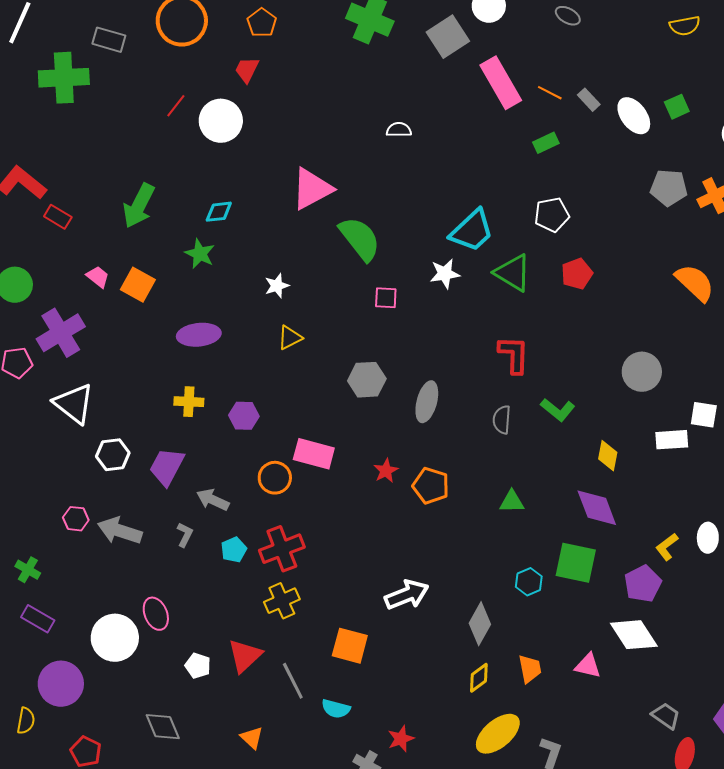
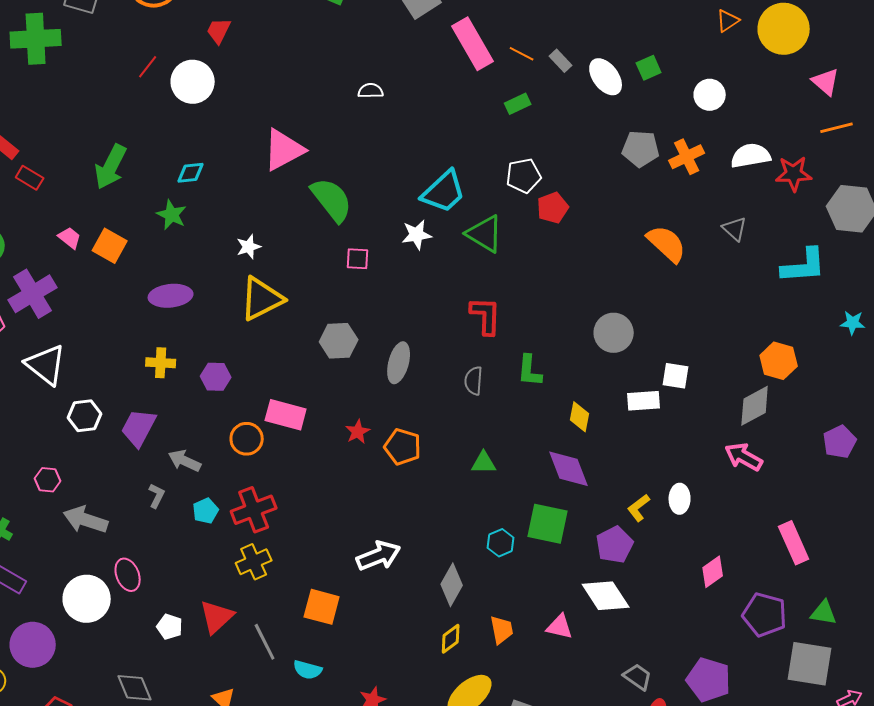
red pentagon: (577, 274) -> (553, 208), moved
yellow triangle: (290, 338) -> (262, 299), size x1.8
green L-shape: (558, 410) -> (530, 371), turned 56
gray arrow: (120, 531) -> (86, 520), moved

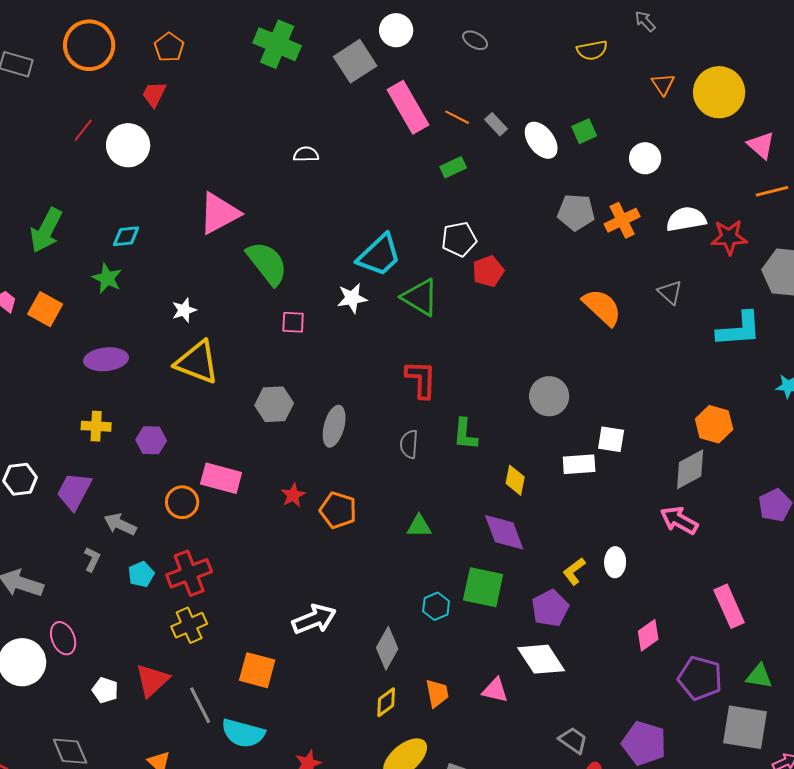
orange triangle: (728, 21) -> (663, 84), turned -30
yellow triangle: (262, 299) -> (197, 362), turned 48
cyan semicircle: (308, 670) -> (243, 733), size x1.5

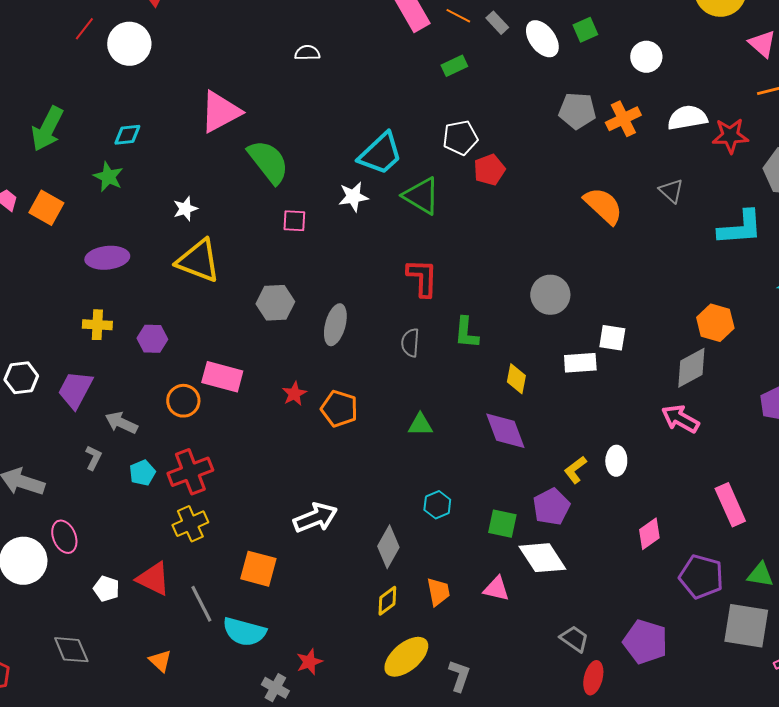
green square: (483, 587) -> (502, 524), moved, size x0.7
red triangle: (152, 680) -> (153, 579), turned -51

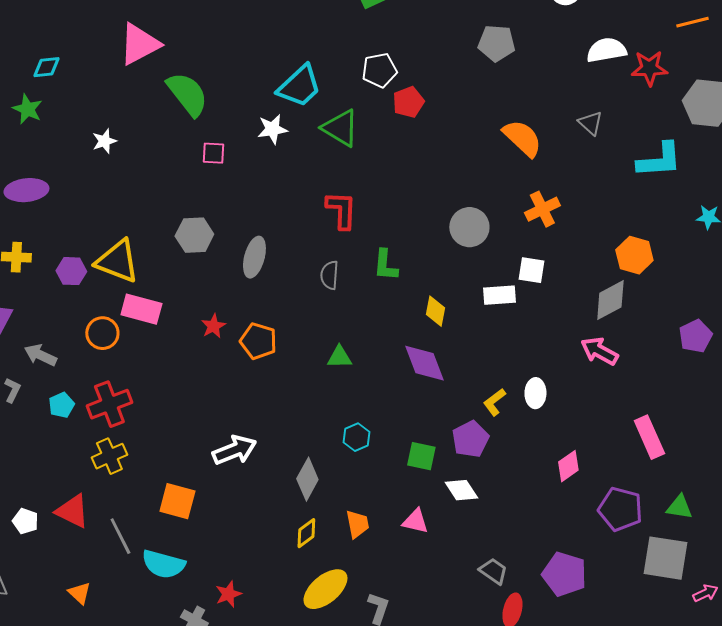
orange cross: (623, 119) -> (542, 209), moved
yellow triangle: (198, 261) -> (117, 261), moved
white diamond: (542, 558) -> (461, 490), size x0.7

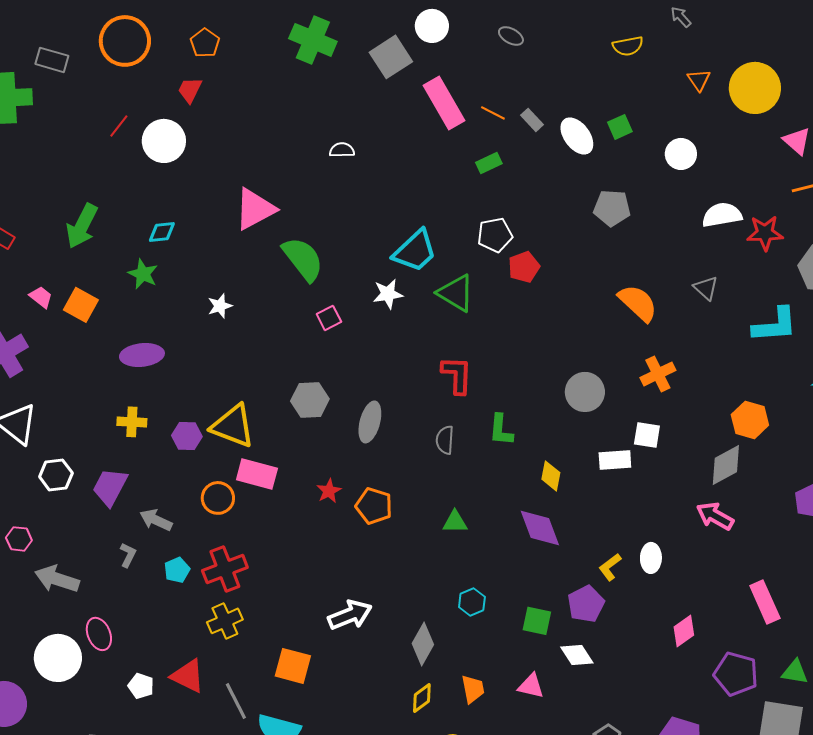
pink square: (213, 153) -> (329, 318), turned -30

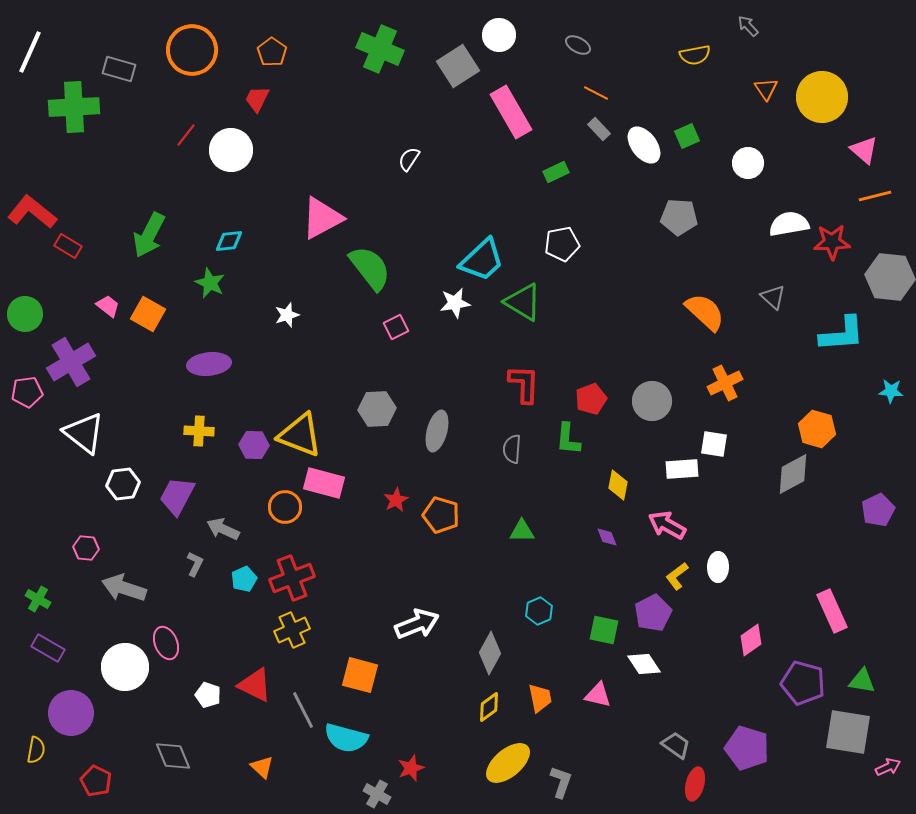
orange line: (493, 113) -> (596, 93), moved
white semicircle: (342, 150) -> (409, 159), turned -55
red pentagon: (524, 267) -> (591, 399), moved
pink arrow: (715, 516) -> (667, 525), moved
purple diamond: (540, 528) -> (607, 537), size x0.5

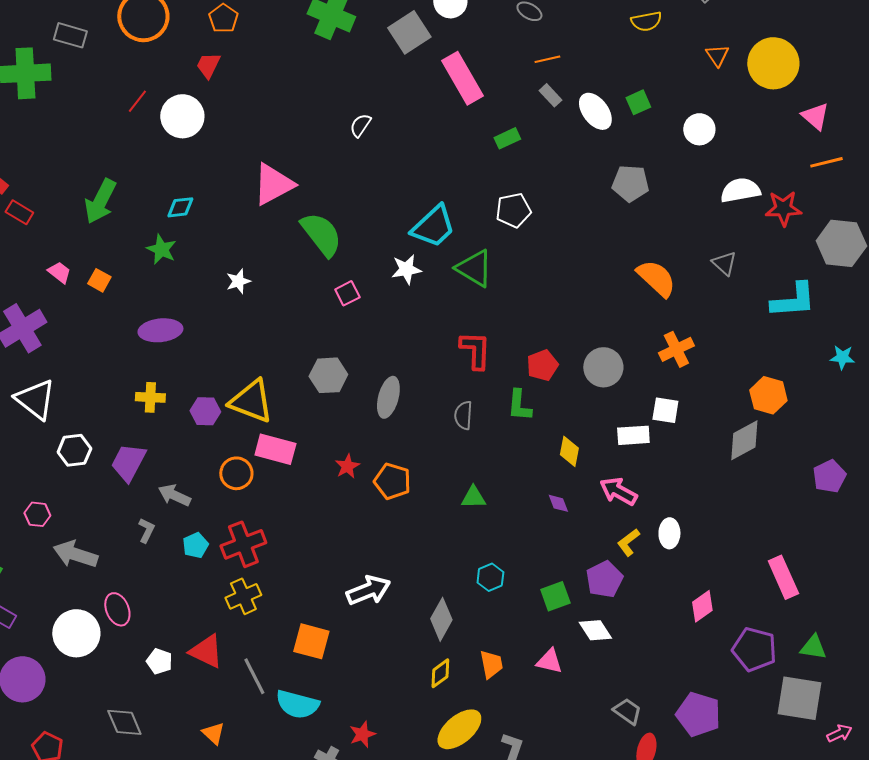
orange line: (596, 93) -> (547, 59), turned -40
orange square: (148, 314) -> (99, 280), size x0.7
green square: (604, 630) -> (555, 596), turned -32

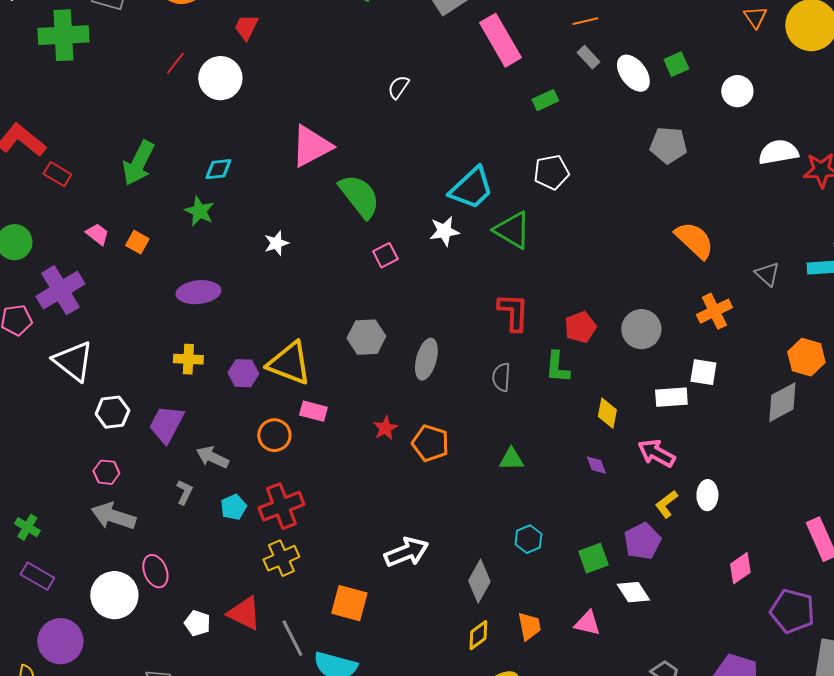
gray triangle: (724, 263) -> (767, 274), moved
pink rectangle: (275, 449) -> (313, 411), size x0.7
pink hexagon: (37, 514) -> (106, 472), moved

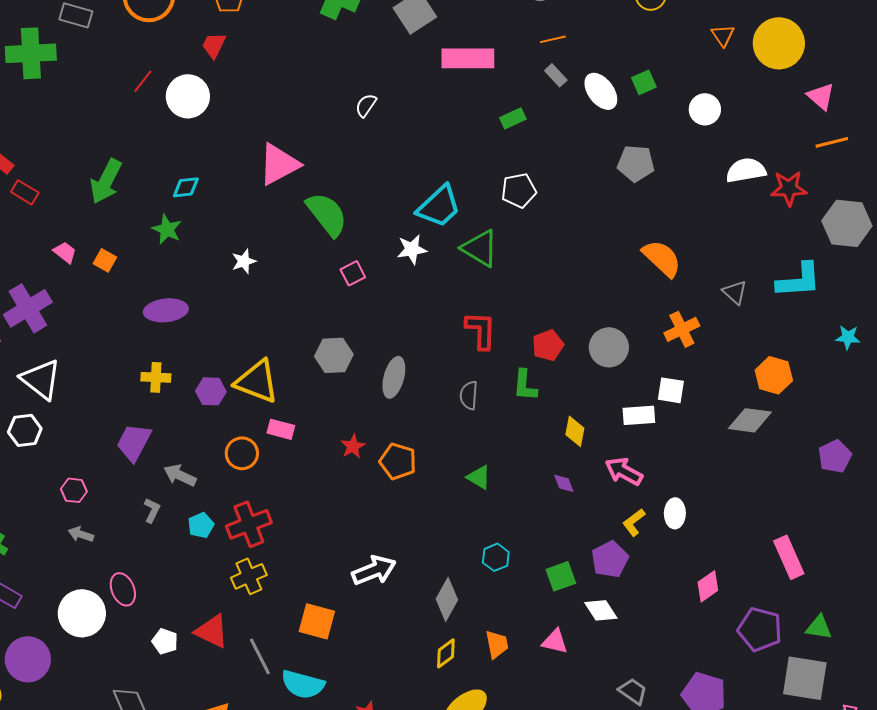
pink rectangle: (500, 40) -> (468, 58), turned -60
gray diamond: (782, 402) -> (750, 420), turned 36
white hexagon: (112, 412) -> (25, 430), moved
green triangle: (511, 459) -> (479, 477), turned 32
gray arrow: (113, 516) -> (81, 534), size x0.6

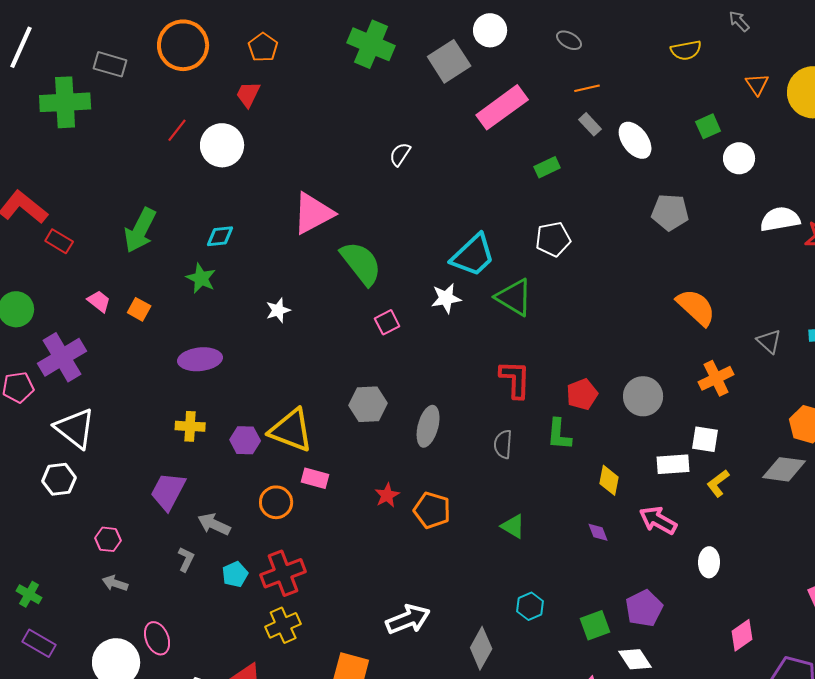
pink rectangle: (468, 58) -> (502, 107), turned -36
green square: (644, 82) -> (708, 126), moved
yellow L-shape: (634, 522) -> (718, 483), moved

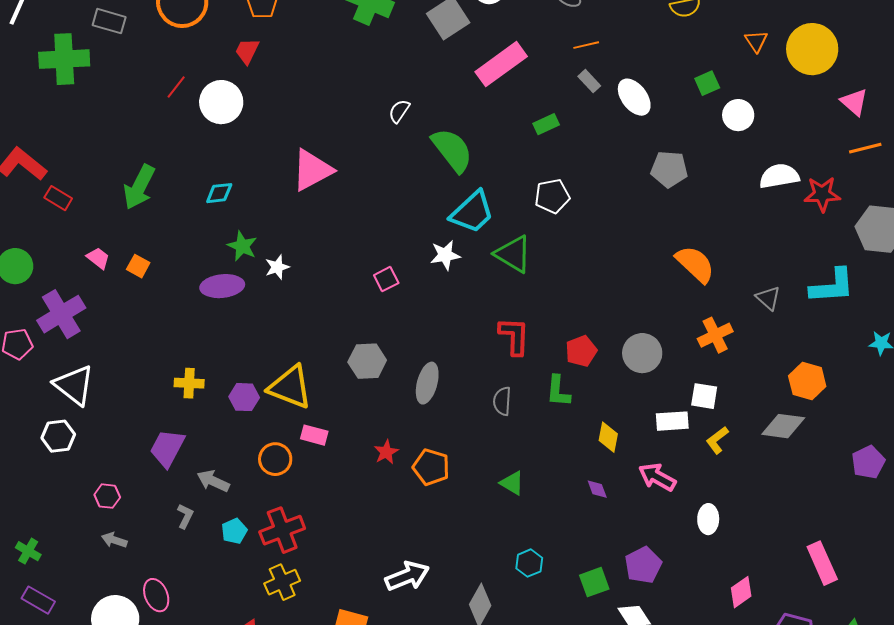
green semicircle: (361, 263) -> (452, 150), moved
green star: (201, 278) -> (242, 246), moved
purple ellipse: (200, 359) -> (222, 286), moved

